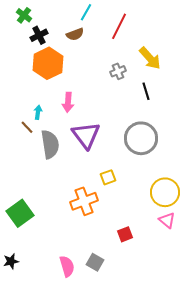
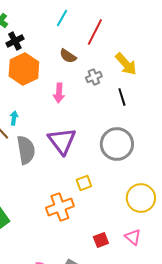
brown semicircle: (75, 34) -> (68, 56), moved, turned 54
pink arrow: (68, 102) -> (59, 93), moved
pink triangle: (167, 220) -> (133, 237), moved

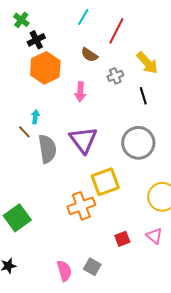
yellow square: (84, 183) -> (105, 182), size x1.8

